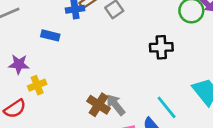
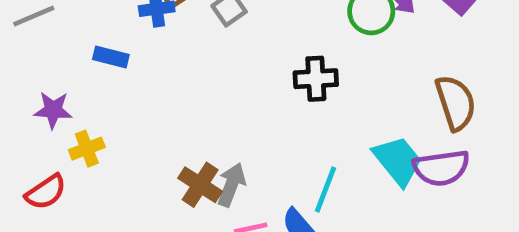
gray arrow: (116, 105) -> (231, 185), turned 60
cyan line: (167, 107) -> (325, 190), turned 60

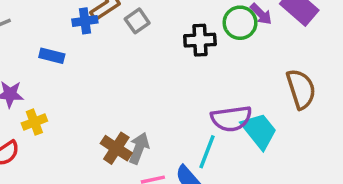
black cross: (316, 79) -> (200, 40), moved
purple semicircle: (441, 168) -> (231, 119), moved

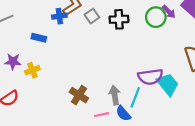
black cross: (200, 40) -> (119, 19), moved
yellow cross: (34, 122) -> (32, 70), moved
gray arrow: (139, 148) -> (115, 95), moved, turned -30

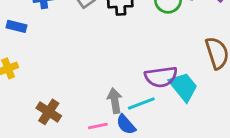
brown cross: (79, 95) -> (49, 112), moved
cyan line: (135, 97) -> (141, 103), turned 48

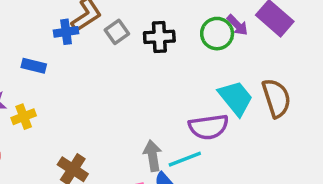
cyan trapezoid: (183, 87) -> (236, 98), moved

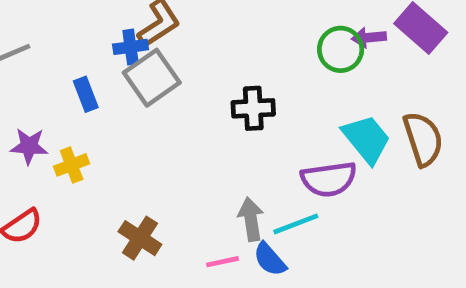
purple arrow: (237, 25) -> (369, 38), turned 130
gray square: (117, 32) -> (152, 78), moved, size x1.6
black cross: (159, 37) -> (253, 108), moved
blue rectangle: (34, 66) -> (86, 94), turned 55

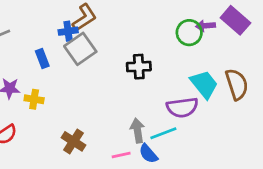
yellow cross: (72, 165) -> (34, 99), turned 30

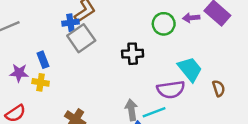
green circle: (189, 33) -> (164, 24), moved
blue rectangle: (42, 58) -> (43, 60), moved
brown semicircle: (237, 84) -> (219, 88), moved, size x0.6

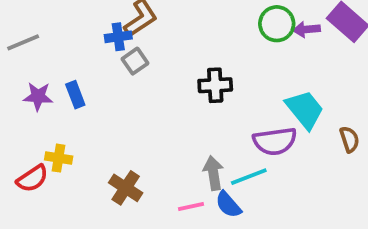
green circle: (164, 24) -> (277, 24), moved
gray square: (81, 38) -> (135, 61), size x0.6
purple star: (19, 73) -> (38, 96), moved
yellow cross: (41, 82) -> (59, 158), moved

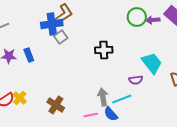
blue cross: (118, 37) -> (52, 24), size x1.5
purple semicircle: (275, 141) -> (136, 80), size x0.6
yellow cross: (59, 158) -> (20, 98), moved, turned 32

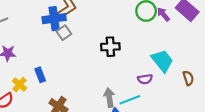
purple arrow: (153, 20) -> (163, 14), turned 56
blue rectangle: (29, 55) -> (40, 75), moved
yellow cross: (20, 98) -> (20, 85), moved

